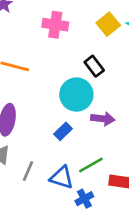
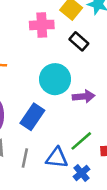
pink cross: (55, 25) -> (42, 25), moved
black rectangle: (94, 66) -> (79, 41), moved
blue rectangle: (63, 131) -> (32, 117), moved, size x1.5

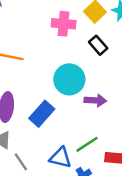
gray line: (25, 158) -> (21, 162), moved, turned -54

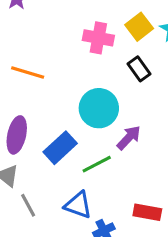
purple arrow: (95, 100) -> (129, 138), turned -55
green line: (87, 144) -> (97, 164), moved

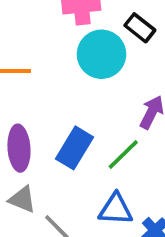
cyan circle: (99, 108) -> (101, 54), moved

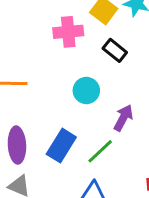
cyan circle: (101, 54) -> (86, 91), moved, size x0.7

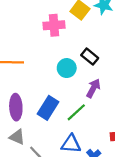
black rectangle: (115, 50) -> (90, 57), moved

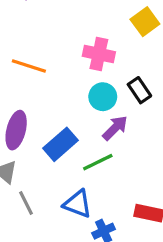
pink cross: (54, 25) -> (99, 54), moved
purple arrow: (93, 88) -> (115, 128), moved

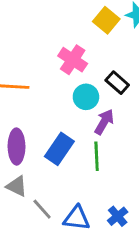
pink cross: (99, 54) -> (73, 60), turned 36
green line: (98, 162) -> (97, 156), turned -52
blue triangle: (78, 204) -> (77, 218), moved

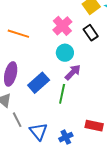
black rectangle: (117, 83) -> (91, 33), moved
blue triangle: (77, 218) -> (38, 131), turned 30

